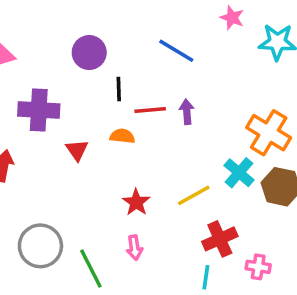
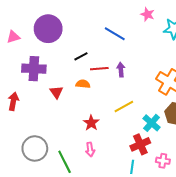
purple circle: (89, 53) -> (48, 29), moved, size x1.4
black line: (119, 89) -> (81, 56), turned 64
cyan cross: (239, 173) -> (152, 123), moved
yellow line: (194, 195) -> (124, 107), moved

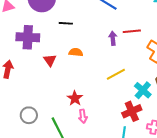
black line: (81, 56) -> (66, 23), moved, turned 32
red line: (99, 69) -> (132, 31), moved
red star: (91, 123) -> (75, 98), moved
gray circle: (35, 148) -> (29, 115), size x0.7

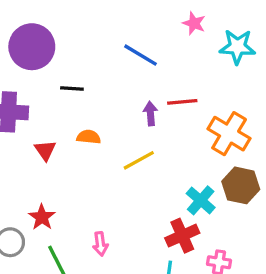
yellow line: (116, 74) -> (139, 160), moved
red star: (75, 98) -> (42, 217), moved

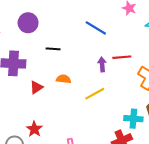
purple circle: (32, 47) -> (28, 23), size x0.7
red triangle: (45, 150) -> (36, 87), turned 32
cyan cross: (201, 200) -> (133, 119), turned -36

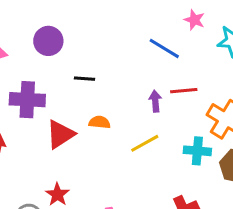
blue line: (96, 28) -> (164, 48), moved
red triangle: (36, 87) -> (60, 134), size x1.5
cyan cross: (133, 119) -> (197, 151), moved

